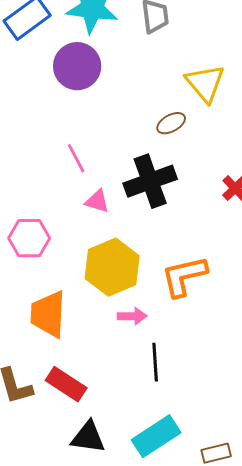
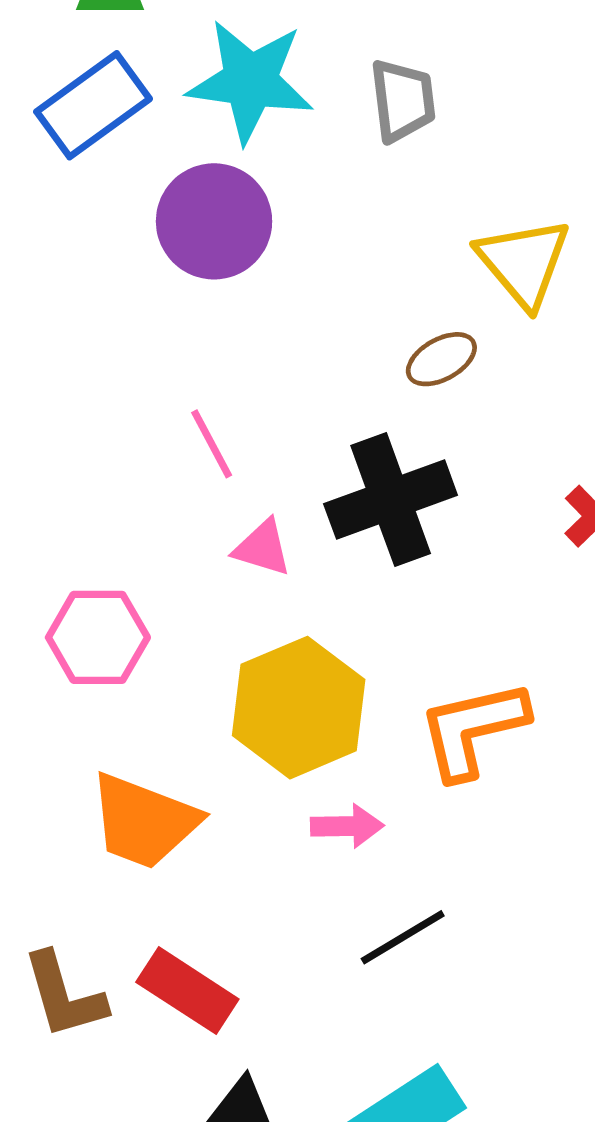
orange trapezoid: (48, 314) -> (144, 821), turned -72
black line: (155, 362) -> (403, 937), turned 63

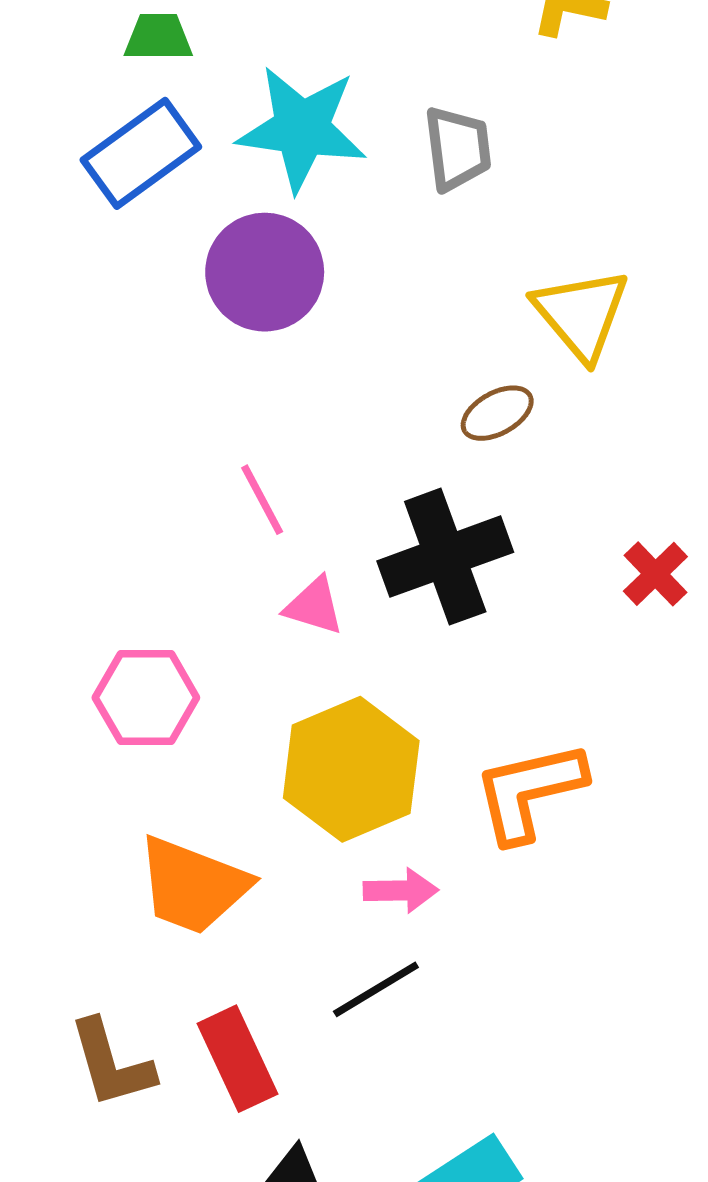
black line: (403, 937) -> (376, 989), moved
red rectangle: (187, 991) -> (237, 1059), turned 32

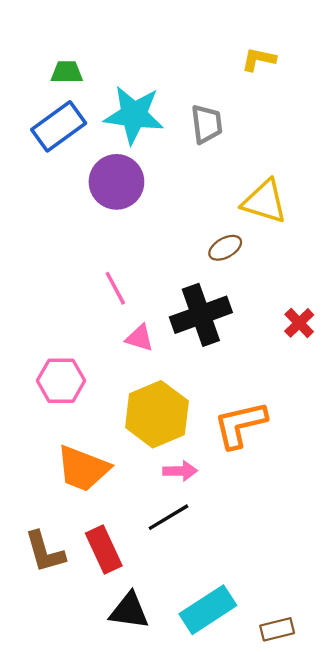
yellow triangle: (581, 314) -> (264, 202), turned -33

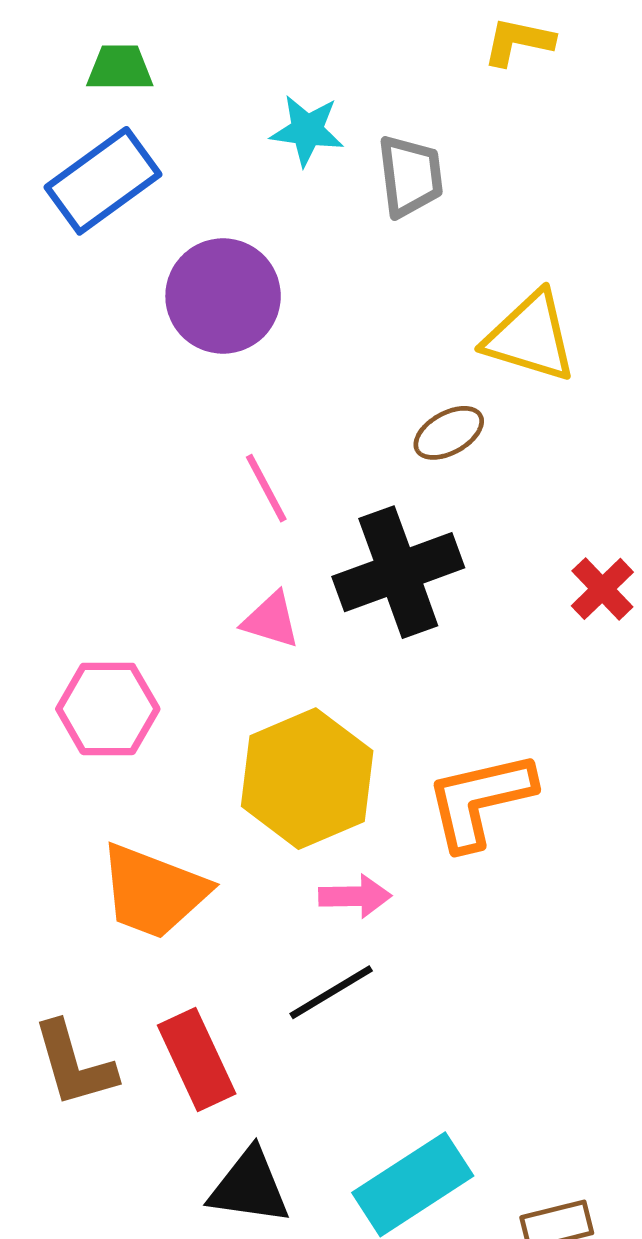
cyan star: (134, 115) -> (307, 130), moved, size x0.6
pink line: (115, 288) -> (266, 488), moved

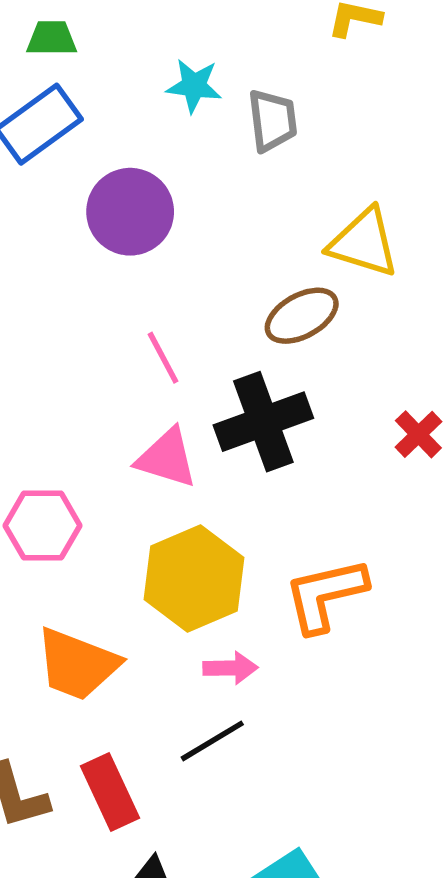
brown ellipse: (449, 433) -> (302, 316), size x1.4
pink triangle: (271, 620) -> (167, 458), size x1.4

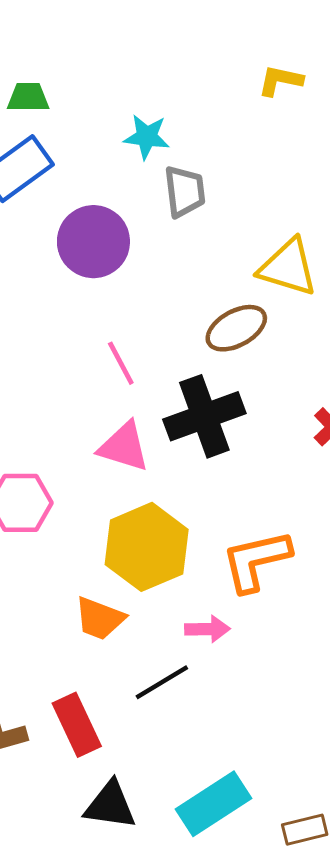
gray trapezoid: (272, 120) -> (185, 191), moved
orange trapezoid: (77, 664) -> (100, 618), moved, size x0.7
pink arrow: (230, 668) -> (207, 629), moved

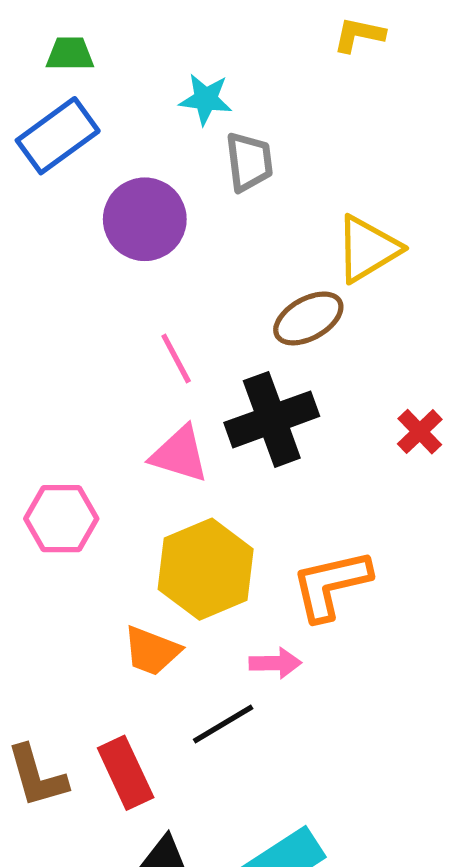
yellow triangle: (288, 267) -> (368, 249), turned -48

